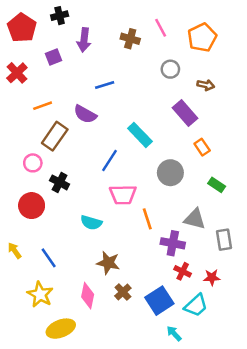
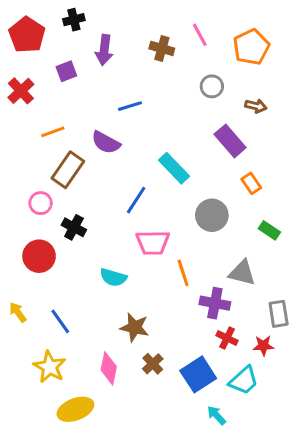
gray rectangle: (224, 240) -> (279, 314), moved

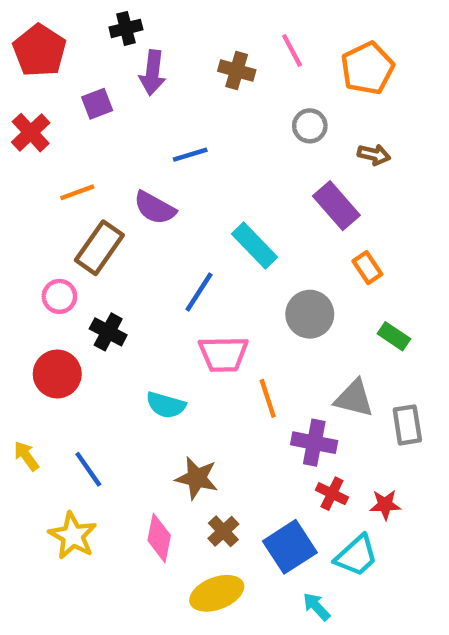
black cross: (74, 20) -> (126, 28), moved
gray rectangle: (279, 314) -> (407, 425), moved
yellow ellipse: (75, 409) -> (217, 593), moved

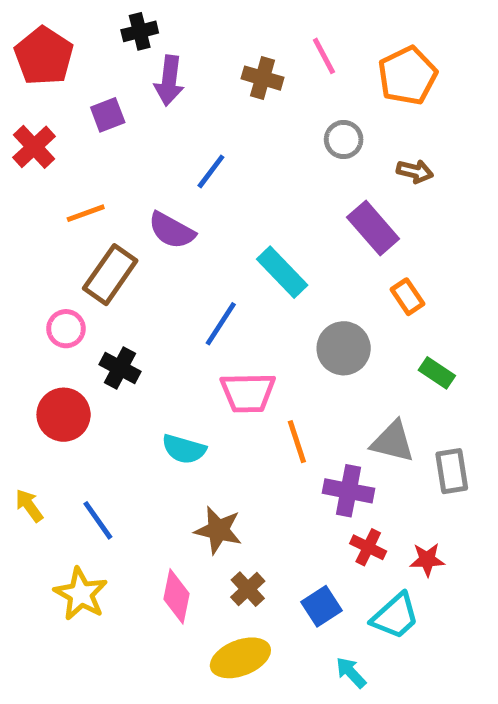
blue line: (190, 155) -> (211, 171), turned -36
blue square: (290, 547) -> (321, 606), size x0.7

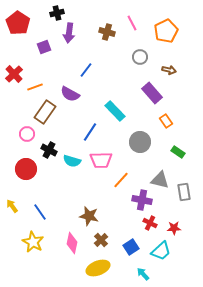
red cross: (34, 147) -> (14, 74), moved
orange line: (297, 442) -> (121, 180), turned 60
cyan semicircle: (184, 449) -> (72, 161), moved

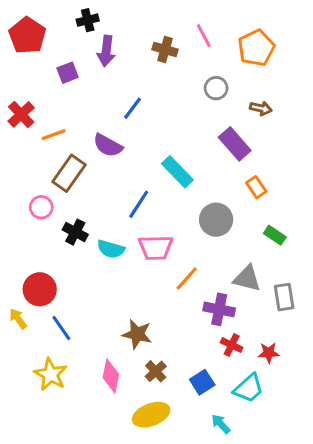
red circle: (26, 169) -> (40, 289), moved

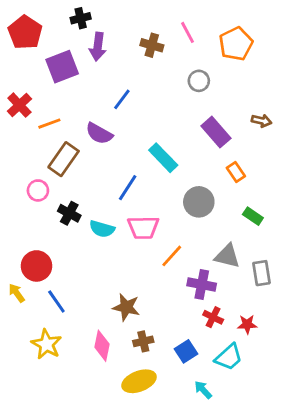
purple square: (68, 73) -> (62, 67), size x1.6
brown arrow: (261, 108) -> (261, 121), moved
brown cross: (156, 371) -> (143, 341), turned 30

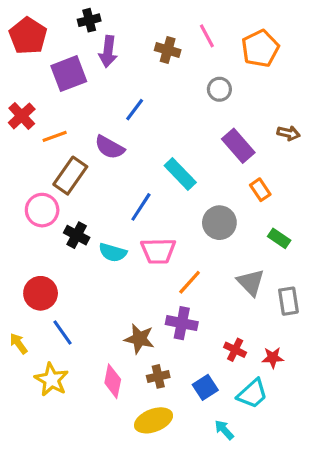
pink circle: (38, 190) -> (42, 210), size x1.4
gray triangle: (227, 256) -> (251, 282), turned 32
purple cross: (202, 284) -> (182, 323), moved
yellow arrow: (17, 293) -> (19, 343), moved

